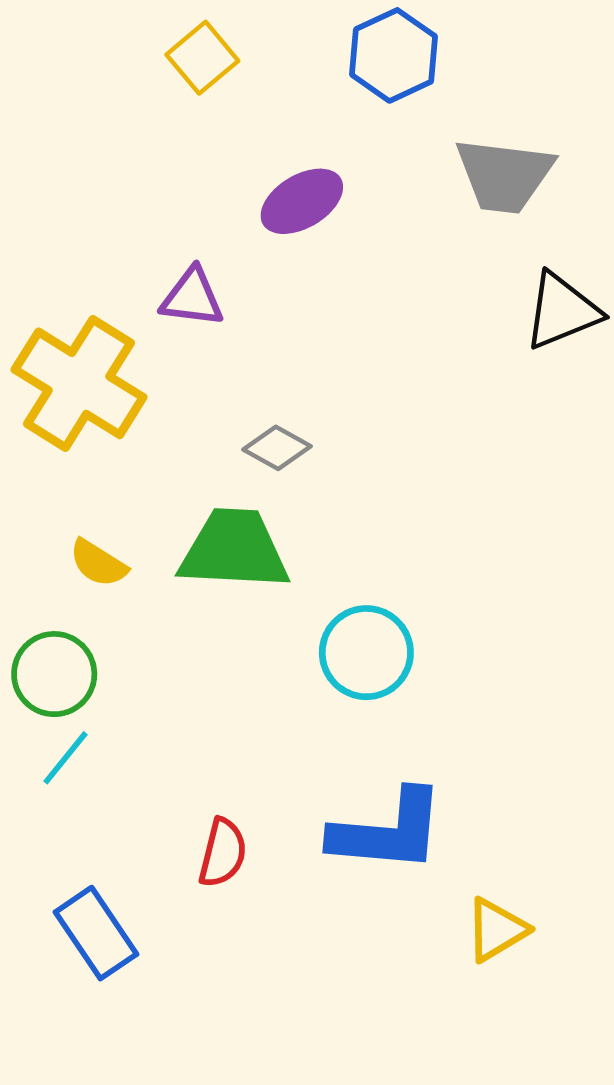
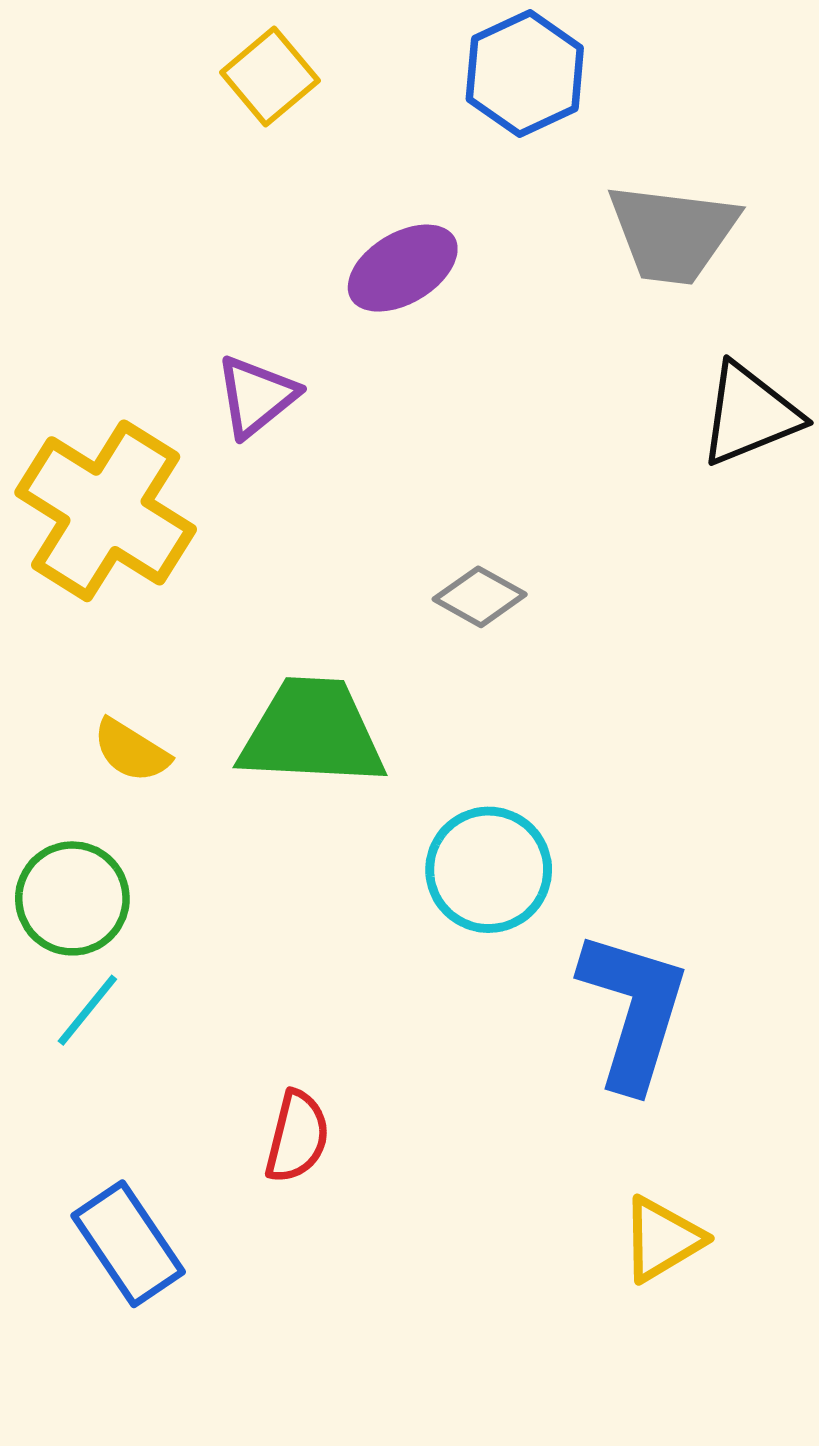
purple triangle: (192, 297) -> (256, 396), turned -46
gray diamond: (277, 448) -> (480, 597), moved
blue L-shape: (388, 831) -> (633, 1010), moved, turned -78

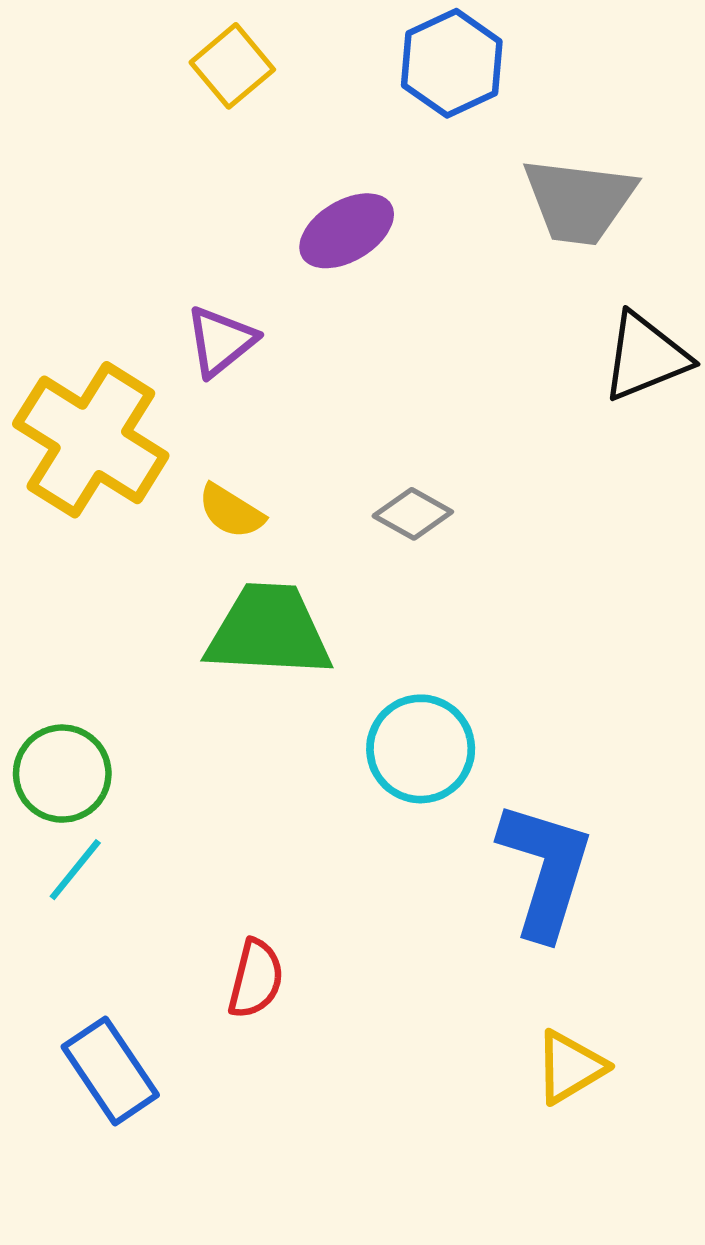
yellow semicircle: (131, 751) -> (231, 511), moved

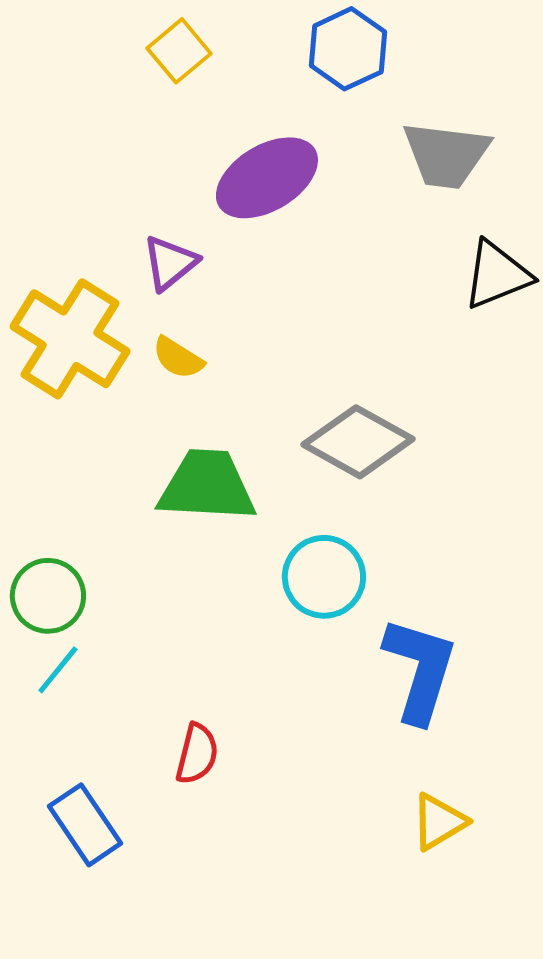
purple ellipse: (347, 231) -> (267, 178), size x1.4
yellow semicircle: (231, 511) -> (178, 358), moved
gray diamond: (413, 514) -> (358, 442), moved, size x1.8

